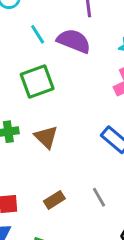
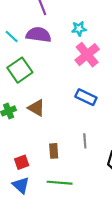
gray line: (99, 197) -> (85, 141), turned 40
brown rectangle: (54, 200) -> (54, 151), turned -48

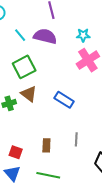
blue rectangle: (86, 97) -> (64, 100), moved
brown triangle: (36, 108) -> (29, 94), moved
red square: (22, 162) -> (16, 152), turned 32

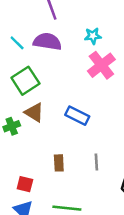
brown rectangle: (46, 145) -> (59, 163), moved

